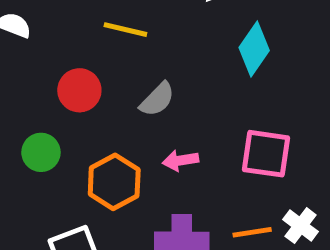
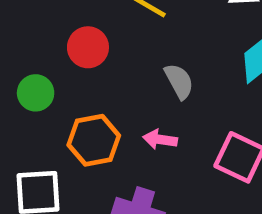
gray semicircle: (157, 99) -> (179, 81), moved, turned -90

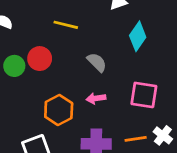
green circle: (36, 93) -> (14, 66), moved

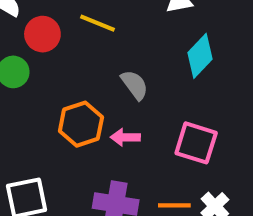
red circle: (40, 59) -> (42, 34), moved
orange hexagon: (59, 110) -> (81, 124), moved

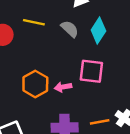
gray semicircle: (135, 85) -> (70, 29), moved
pink square: (196, 143) -> (91, 71), moved

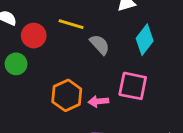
gray semicircle: (70, 29) -> (100, 45), moved

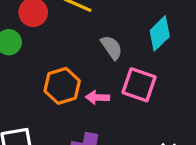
gray semicircle: (100, 45) -> (112, 47), moved

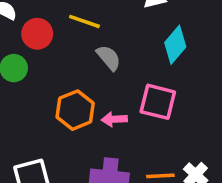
gray semicircle: (112, 47) -> (109, 58), moved

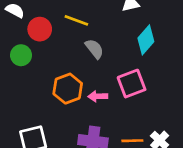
pink square: (158, 102) -> (132, 84), turned -36

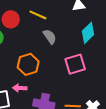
pink arrow: (98, 96) -> (20, 88), moved

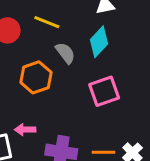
cyan diamond: (88, 33) -> (99, 42), moved
orange hexagon: (28, 64) -> (36, 77), moved

